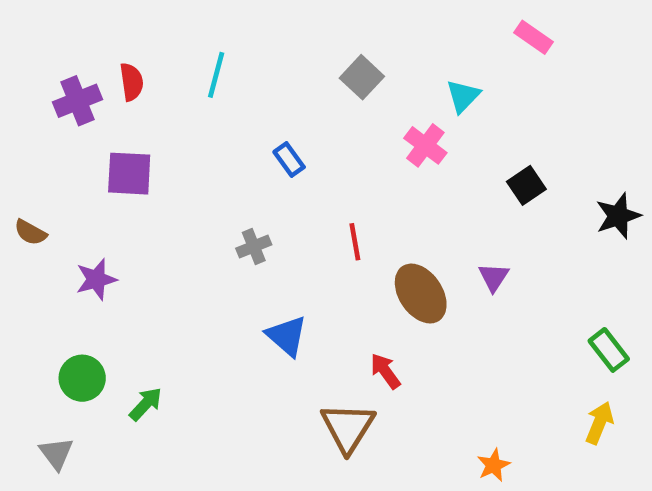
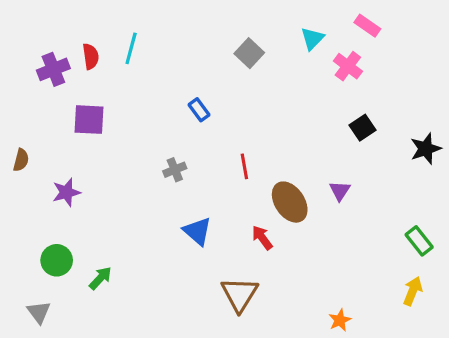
cyan line: (216, 75) -> (131, 48), moved
cyan triangle: (463, 96) -> (312, 39), moved
pink cross: (425, 145) -> (348, 66), moved
brown semicircle: (30, 232) -> (21, 160), turned -105
red arrow: (385, 371) -> (262, 238), moved

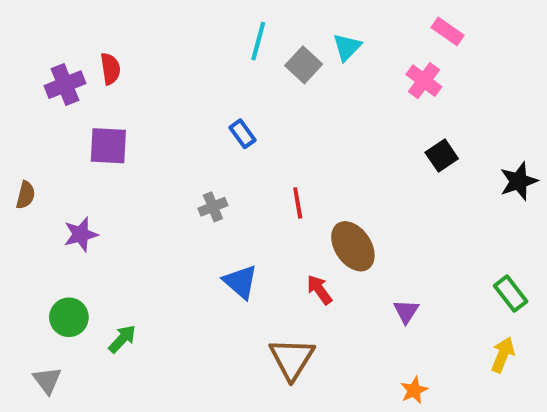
cyan triangle: (312, 39) -> (347, 47), moved
cyan line: (131, 48) -> (258, 41), moved
purple triangle: (340, 191) -> (406, 311), moved

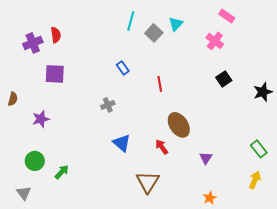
red line: (298, 203) -> (160, 84), moved

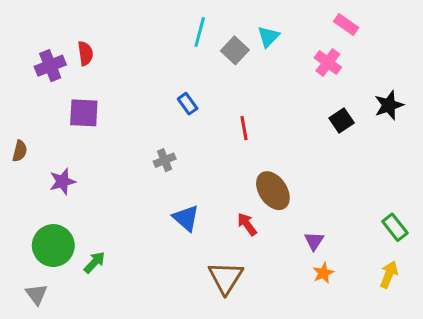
black star: (263, 92) -> (389, 105), moved
green circle: (35, 161) -> (53, 246), size x1.4
orange star: (210, 198) -> (323, 273), moved

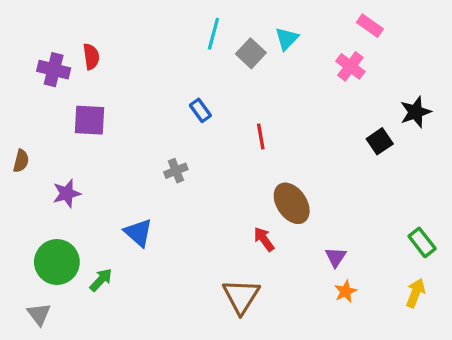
purple cross: (50, 66) -> (54, 70), turned 36
black square: (342, 120) -> (380, 141), moved
blue triangle: (186, 218) -> (138, 233), moved

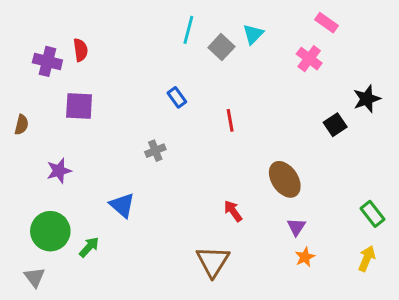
brown semicircle: (21, 161) -> (22, 125), moved
brown ellipse: (292, 203) -> (285, 179), moved

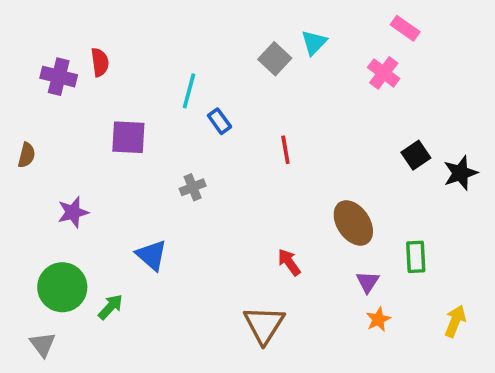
cyan line: (188, 30) -> (189, 91), moved
black star: (367, 99) -> (460, 173), moved
purple square: (79, 106) -> (128, 137), moved
green rectangle: (372, 214) -> (416, 257), moved, turned 35

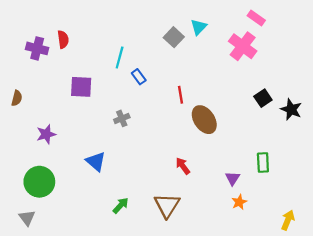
pink cross: (384, 73) -> (243, 46), size x1.4
black star: (460, 173) -> (291, 109), turned -30
brown ellipse: (353, 223) -> (204, 120), moved
green arrow: (110, 307) -> (121, 205), moved
yellow arrow: (455, 321) -> (288, 220), moved

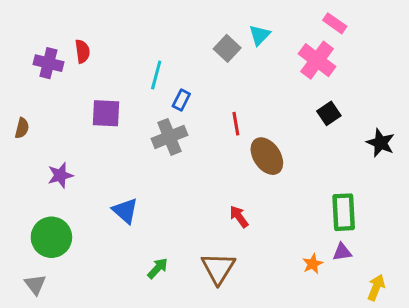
blue rectangle: (139, 77) -> (181, 100), turned 63
black square: (263, 98) -> (329, 113), moved
gray cross: (122, 118) -> (169, 137), moved, size x1.6
green rectangle: (263, 163) -> (344, 212), size x1.4
purple triangle: (232, 178) -> (342, 252), moved, turned 49

